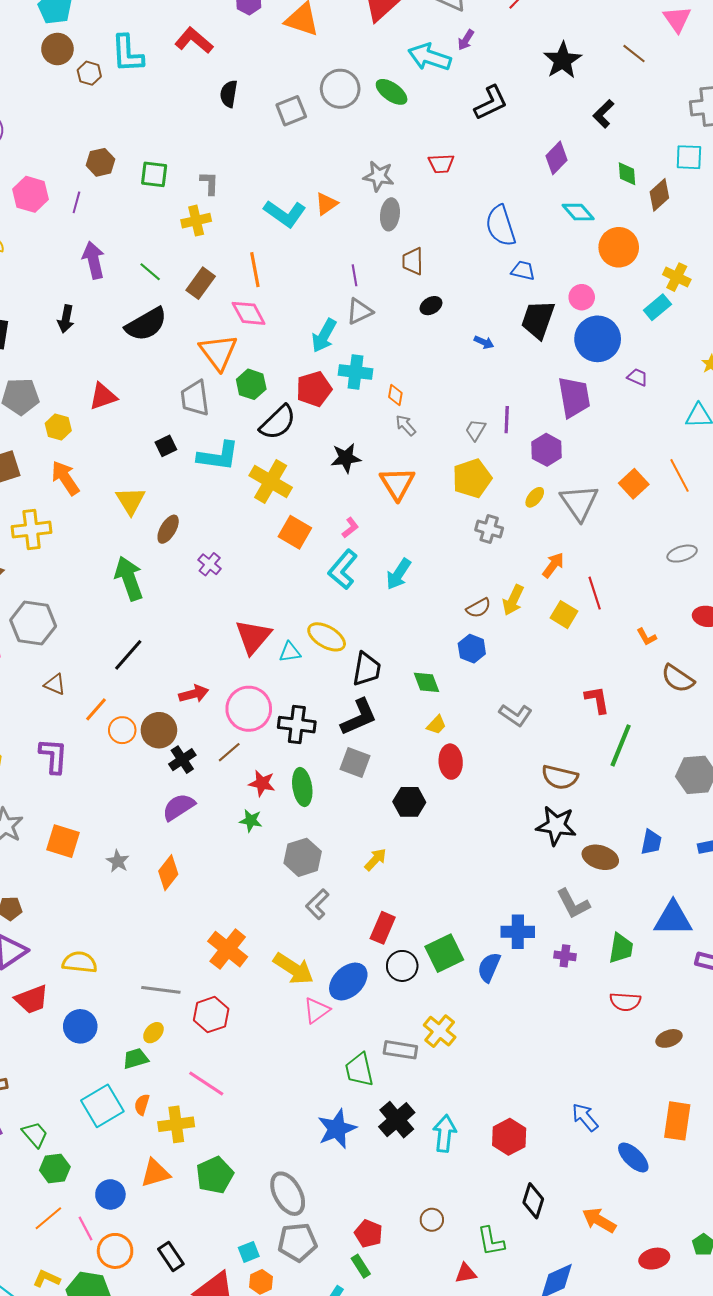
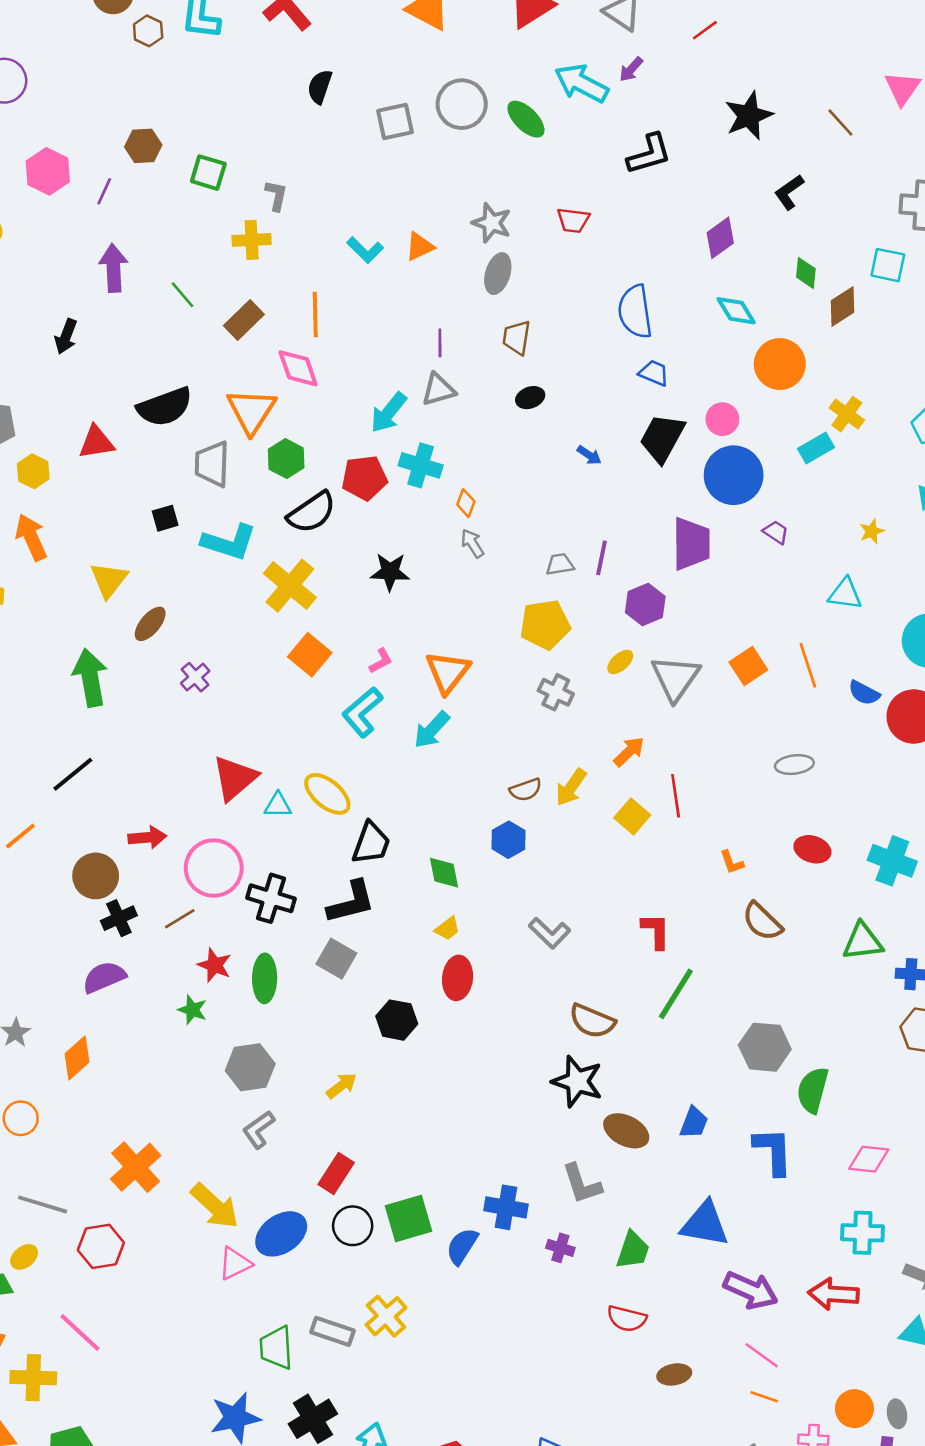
cyan L-shape: (285, 214) -> (365, 250), size x0.7
black semicircle: (146, 324) -> (165, 407), moved
gray trapezoid: (476, 430) -> (560, 564), turned 40
orange triangle: (397, 484) -> (448, 672), moved
orange circle: (122, 730) -> (21, 1118), moved

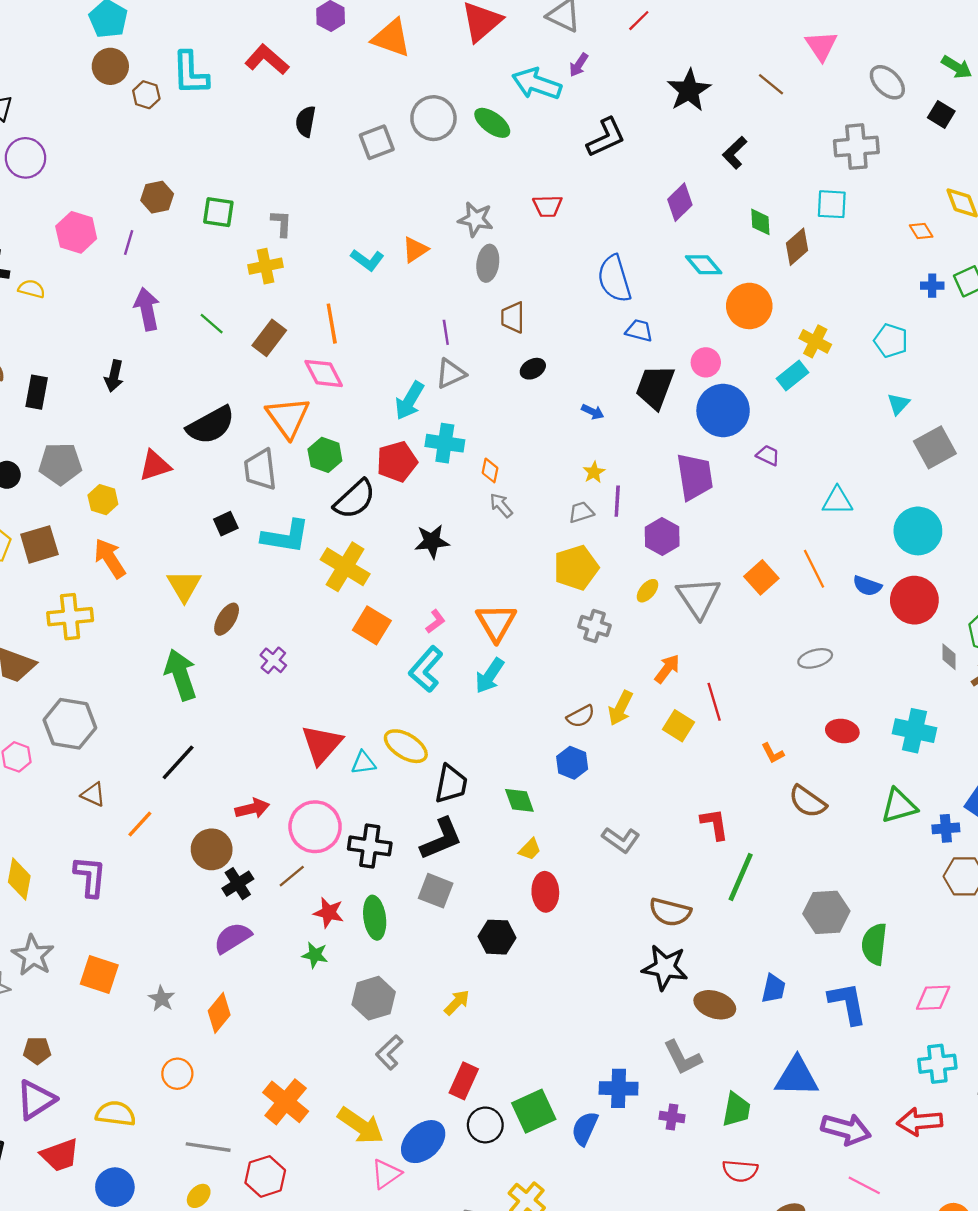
yellow star: (872, 531) -> (594, 472), moved

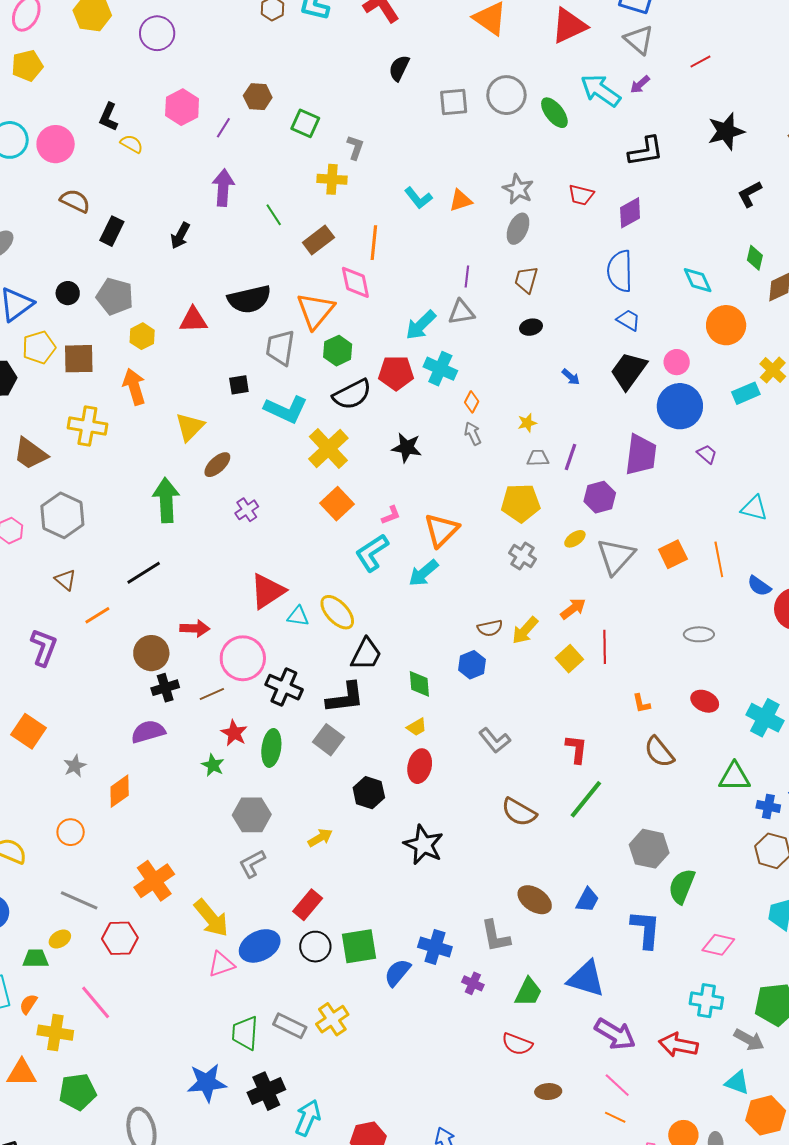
purple diamond: (680, 202) -> (630, 213), moved
yellow star: (594, 472) -> (527, 423), moved
black star: (665, 967) -> (424, 845), moved

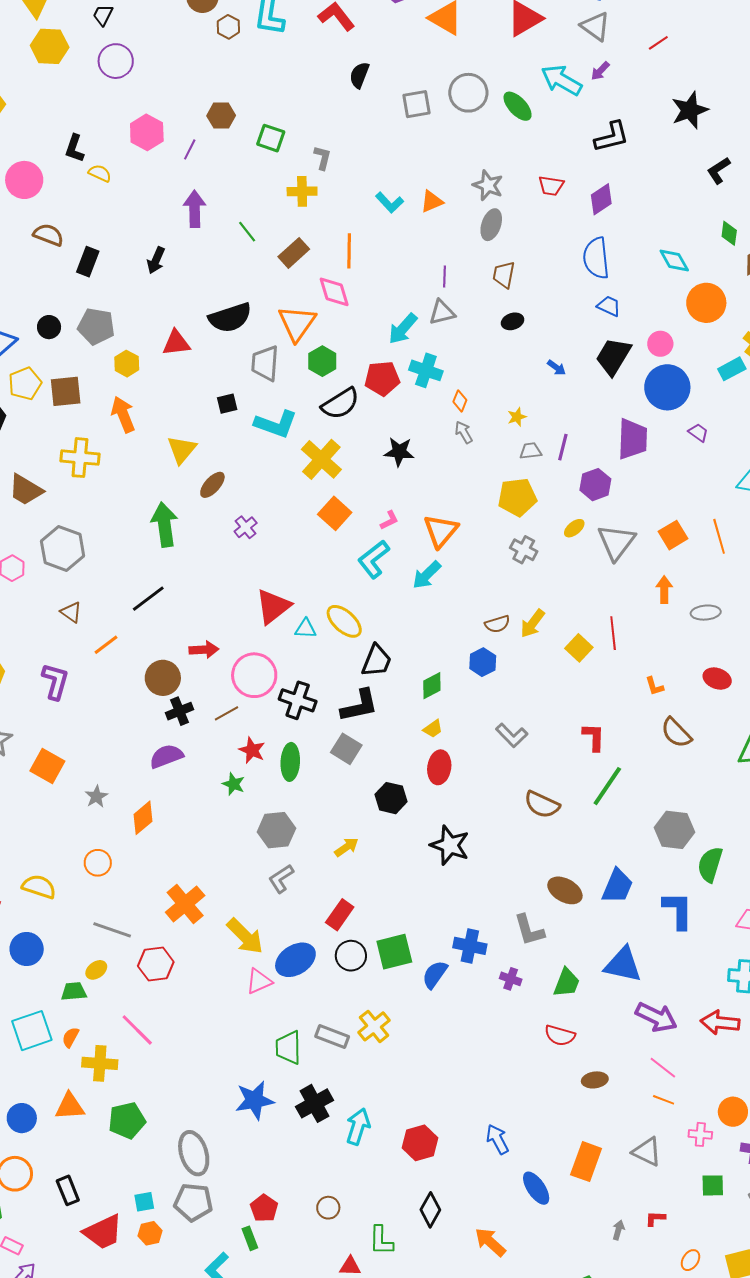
orange arrow: (573, 609) -> (664, 590), moved, turned -48
green diamond: (419, 684) -> (432, 686), turned 72
blue trapezoid: (587, 900) -> (617, 886), size x1.4

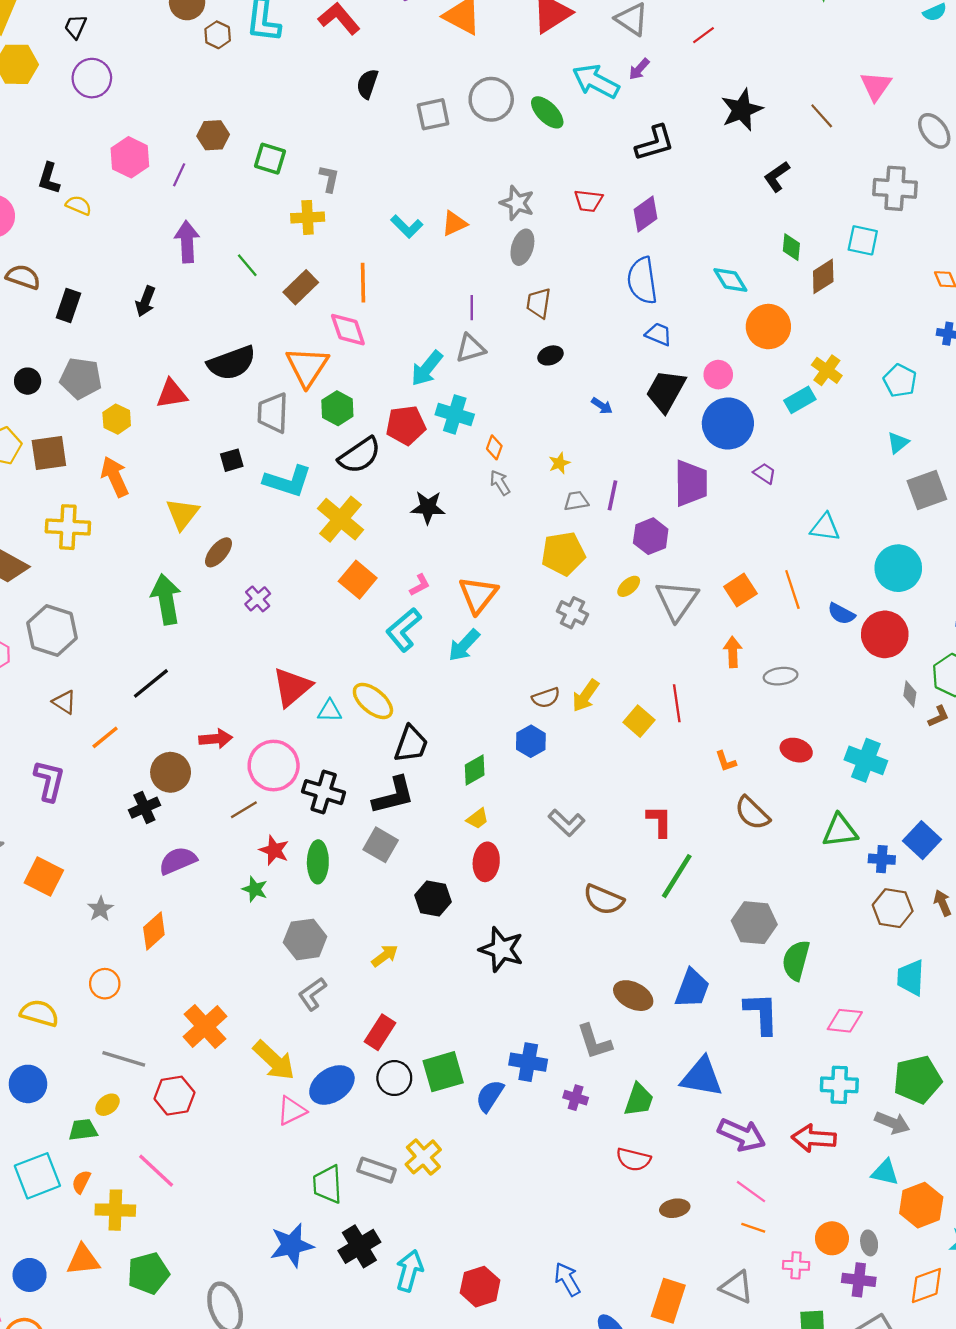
black cross: (180, 711) -> (144, 808), moved

